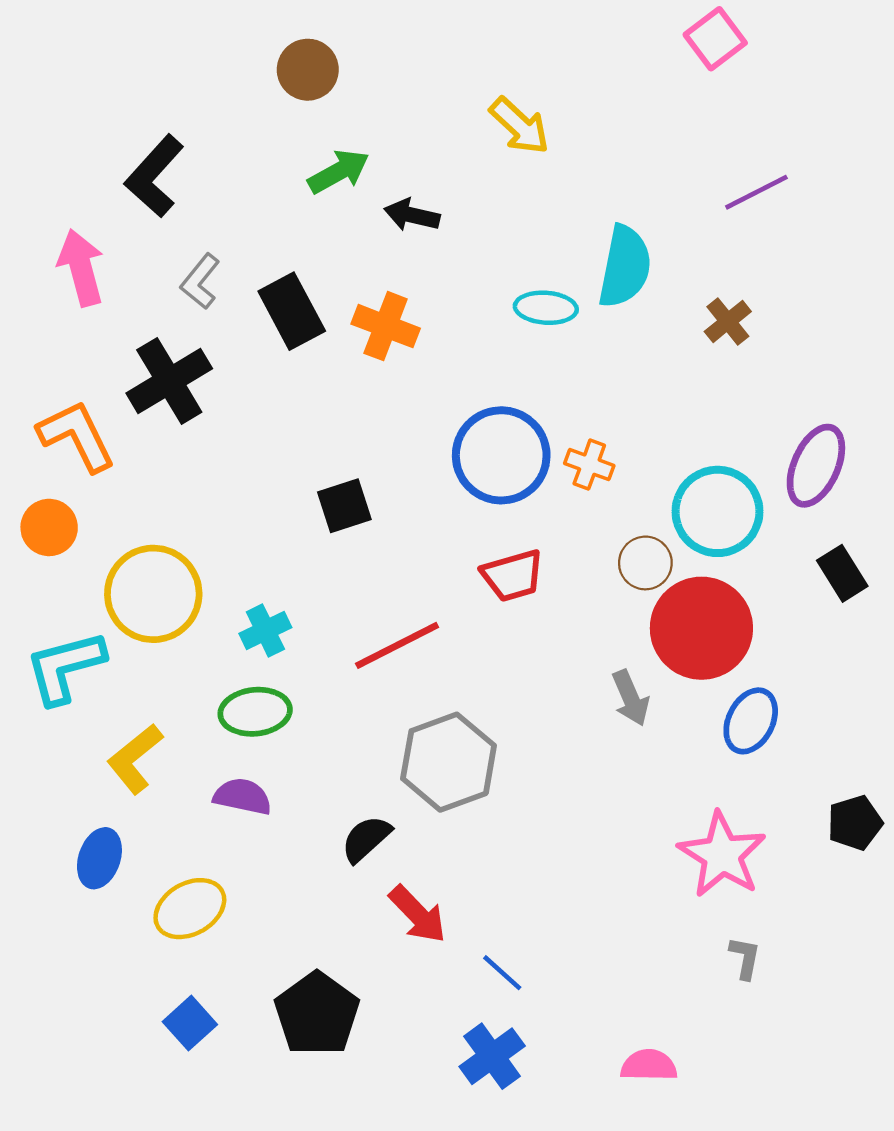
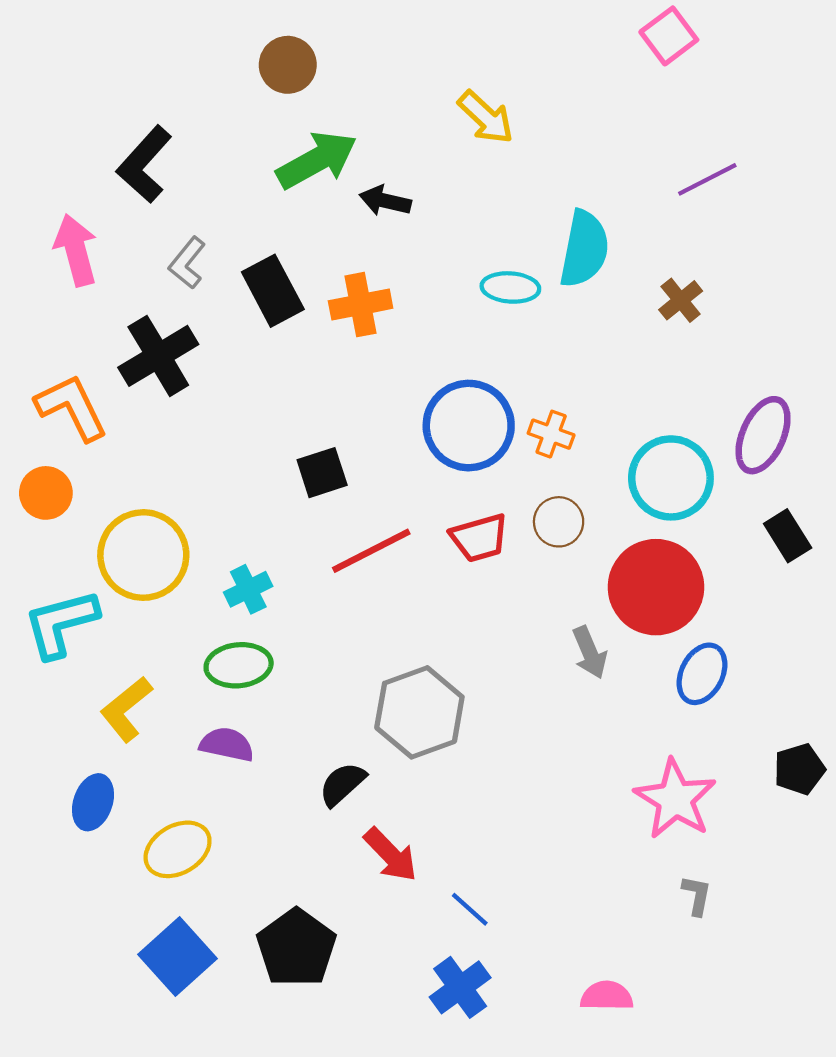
green arrow: (339, 172) -> (317, 160), size x1.4
orange cross: (386, 326) -> (361, 305), turned -32
brown circle: (645, 563) -> (559, 522), moved
red line: (397, 645) -> (371, 551), moved
blue square: (190, 1023) -> (178, 956), size x1.5

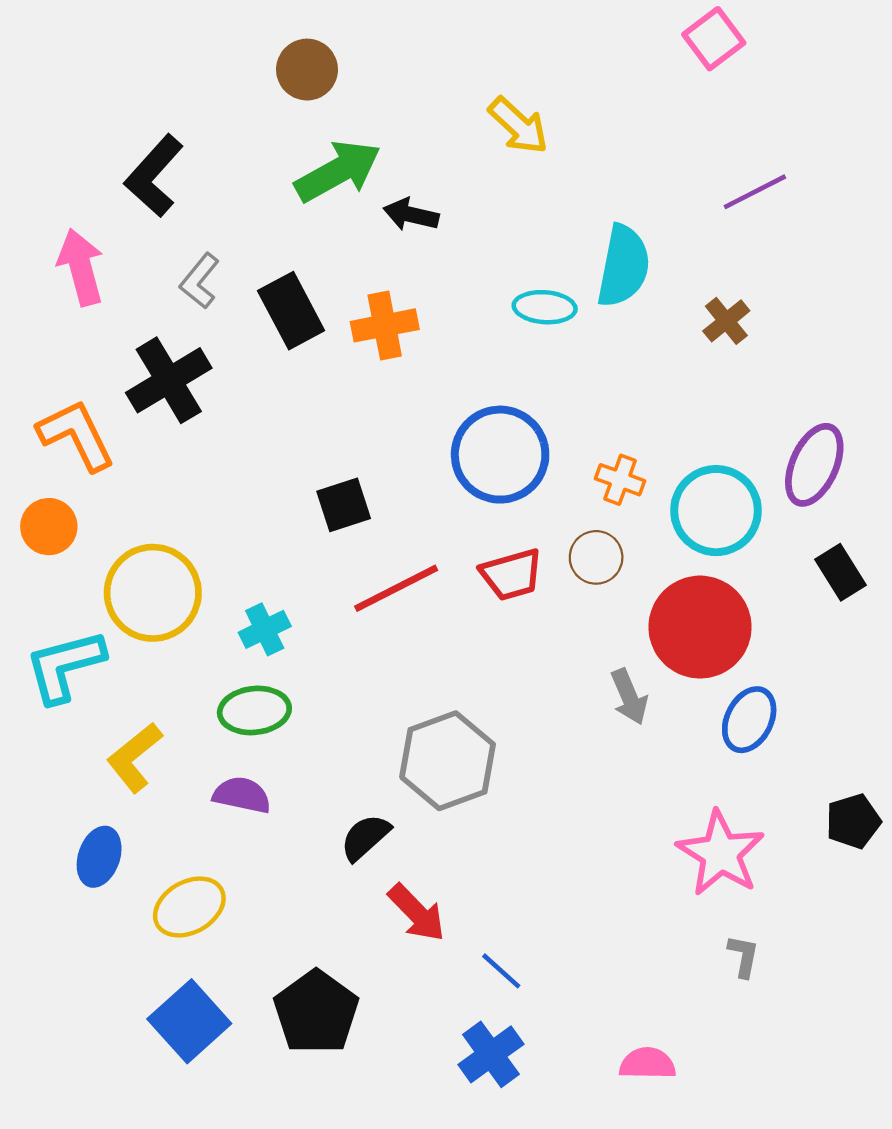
orange cross: (551, 434) -> (620, 480), moved

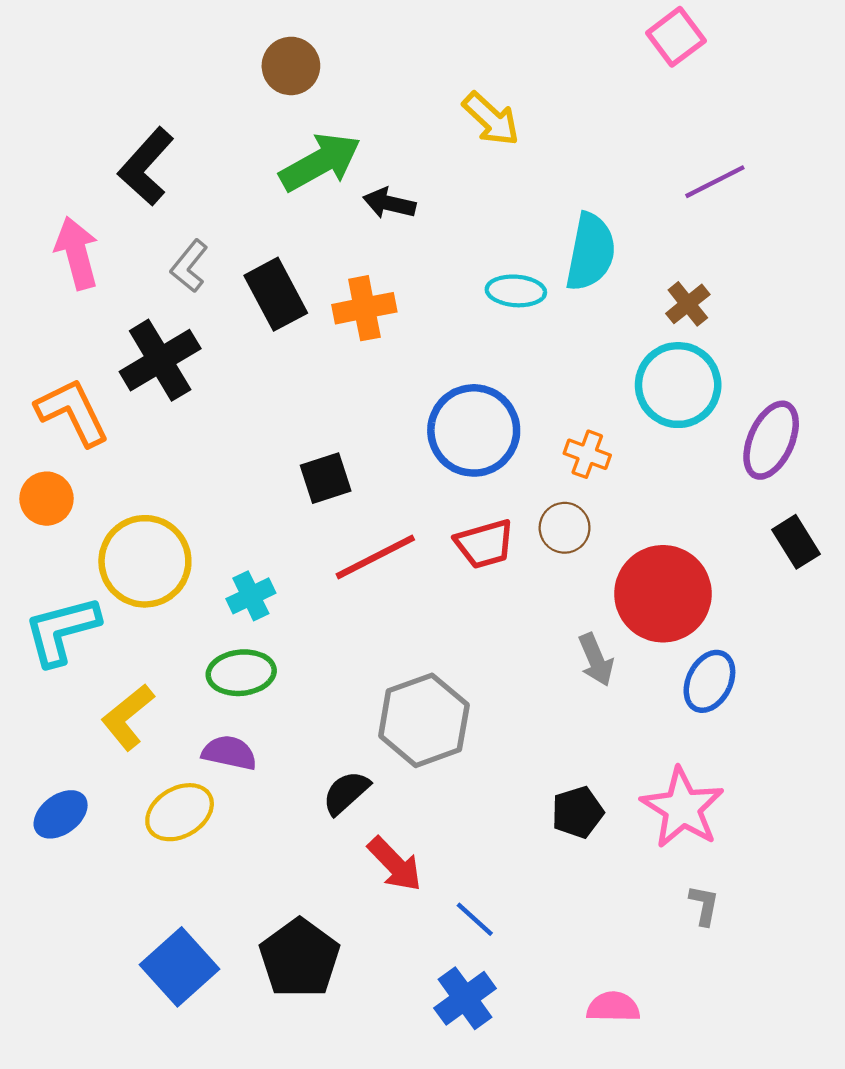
cyan circle: (716, 511) -> (678, 385), moved
black pentagon: (853, 821) -> (578, 812), moved
blue ellipse: (99, 857) -> (61, 814), moved, turned 34
yellow ellipse: (189, 907) -> (180, 812), moved

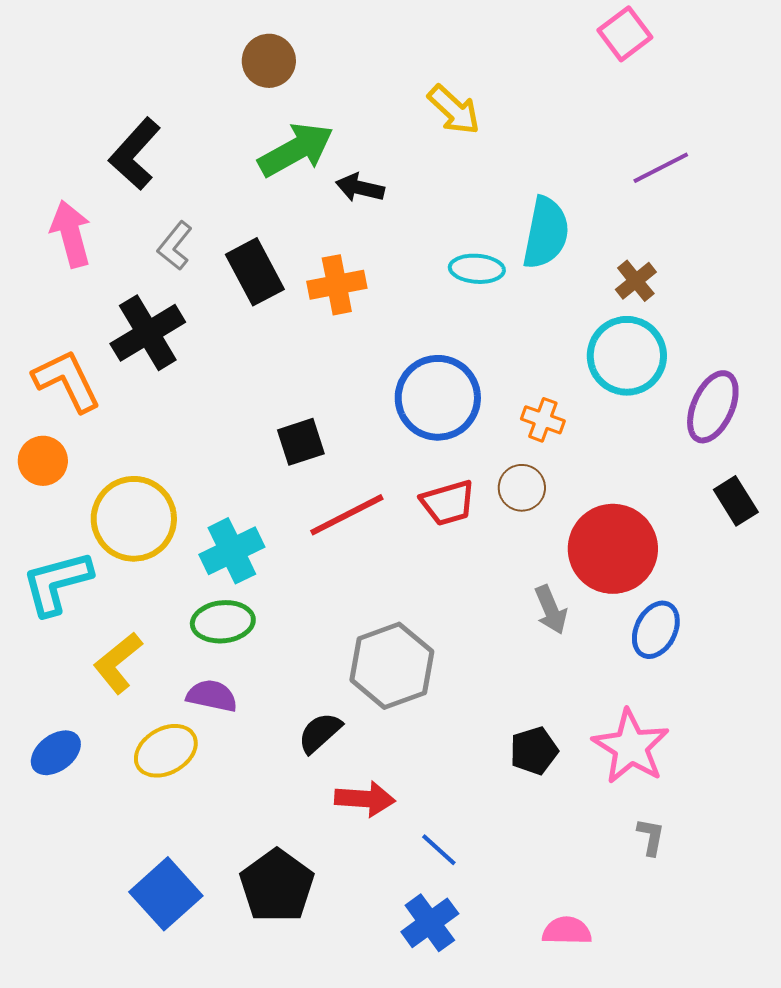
cyan cross: (251, 596) -> (232, 551), size x1.4
red arrow: (395, 864) -> (365, 799), turned -42

